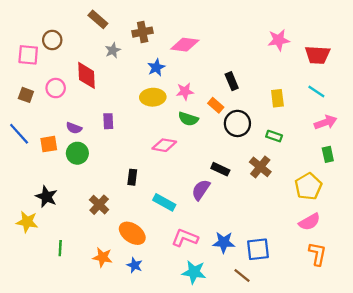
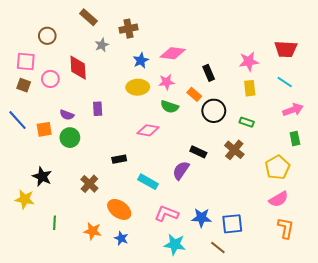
pink star: (279, 40) -> (249, 61), moved
pink diamond: (185, 45) -> (173, 53), moved
pink square: (28, 55) -> (26, 61), moved
black rectangle: (132, 177) -> (119, 159), turned 72

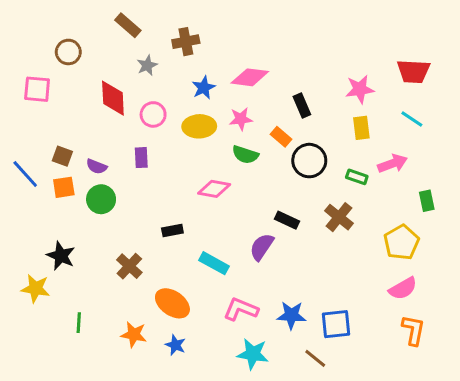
pink circle: (50, 79) -> (153, 114), moved
brown square: (24, 85) -> (62, 156), moved
pink arrow: (293, 110) -> (393, 164), moved

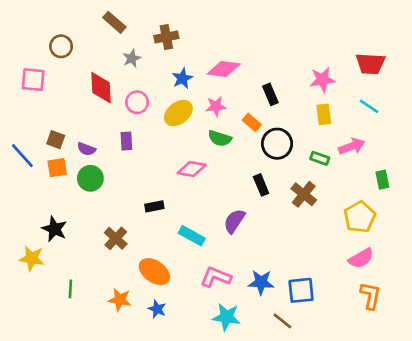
yellow ellipse: (199, 126) -> (178, 113), turned -36
black rectangle: (287, 220) -> (261, 185), moved, turned 42

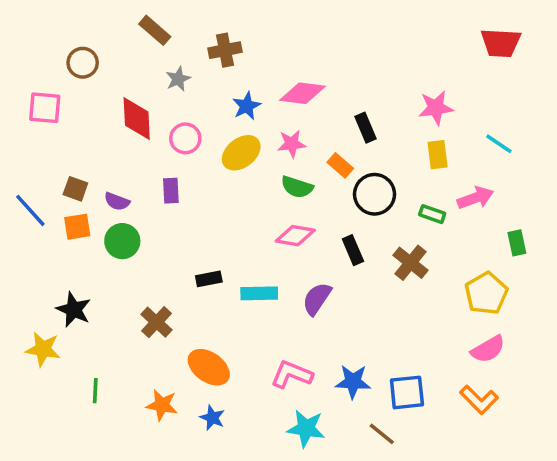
red trapezoid: (370, 64) -> (501, 43), moved
pink diamond: (192, 169) -> (295, 236), moved
cyan rectangle: (192, 236) -> (259, 293), moved, turned -30
orange L-shape: (370, 296) -> (479, 400), moved, turned 124

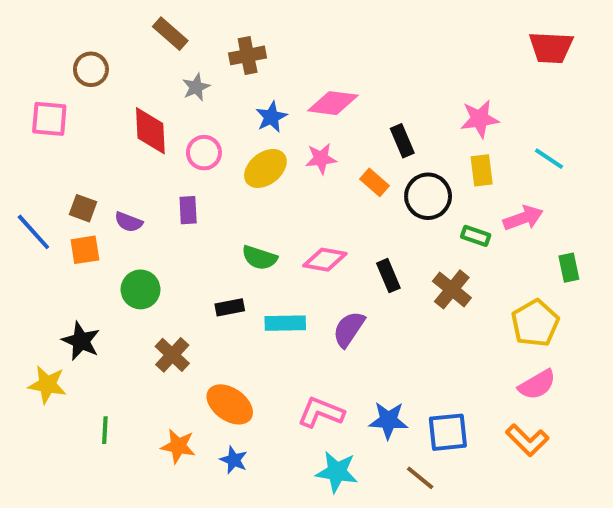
green semicircle: (297, 187) -> (259, 258), moved
black circle: (375, 194) -> (428, 196), moved
green circle: (122, 241) -> (141, 289), moved

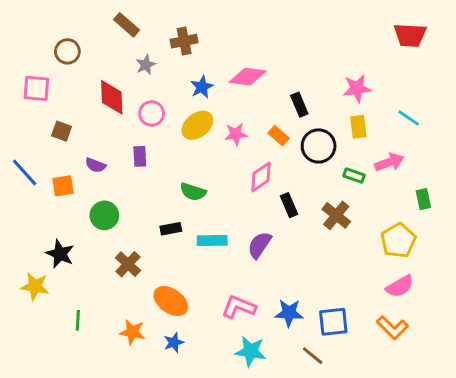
pink star: (321, 159) -> (236, 134), moved
brown square: (83, 208) -> (62, 131), moved
pink diamond: (325, 260) -> (261, 177), moved, turned -44
blue star: (234, 460) -> (174, 342), turned 30

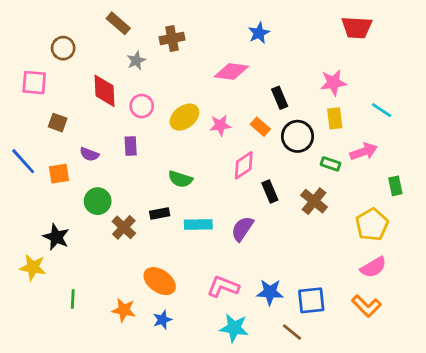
red trapezoid: (410, 35) -> (357, 27), moved
blue star: (202, 87) -> (259, 33), moved
brown cross: (128, 264) -> (124, 227), moved

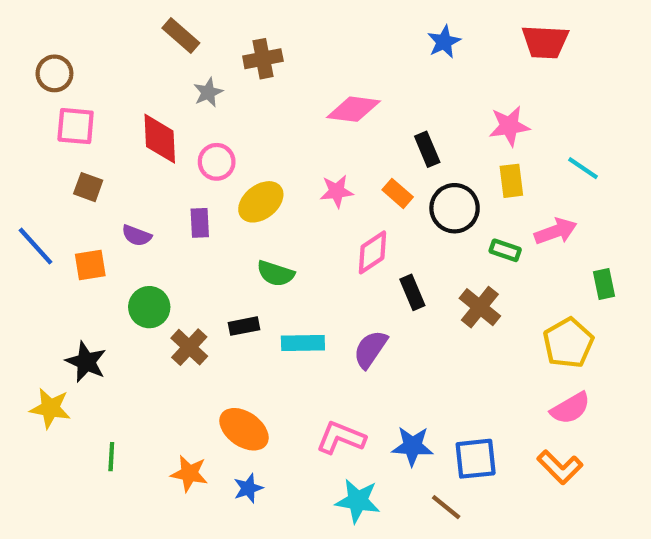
blue star: (259, 33) -> (444, 42), moved
brown circle: (63, 48) -> (54, 73), moved
pink square: (34, 83) -> (76, 126), moved
yellow ellipse: (184, 117) -> (261, 202), moved

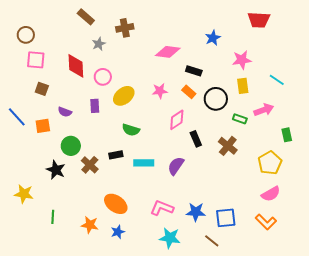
blue star: (444, 42) -> (213, 38), moved
black rectangle: (427, 149) -> (194, 71), moved, turned -49
black star: (86, 362) -> (56, 170), moved

